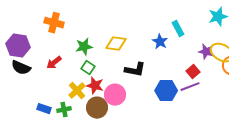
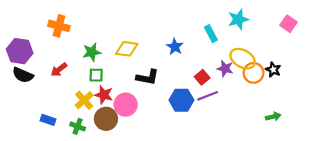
cyan rectangle: (178, 29) -> (211, 34), moved
purple star: (206, 52) -> (225, 69), moved
green square: (88, 68) -> (96, 75), turned -32
red square: (193, 72) -> (202, 77), moved
green cross: (64, 110) -> (78, 126), moved, turned 32

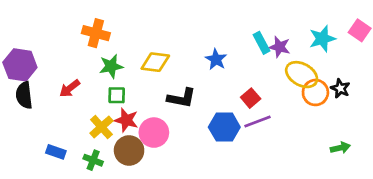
cyan star: (238, 19) -> (322, 39), moved
orange cross: (59, 26) -> (96, 33), moved
purple star: (225, 69) -> (280, 47), moved
black semicircle: (23, 75) -> (24, 95), turned 60

